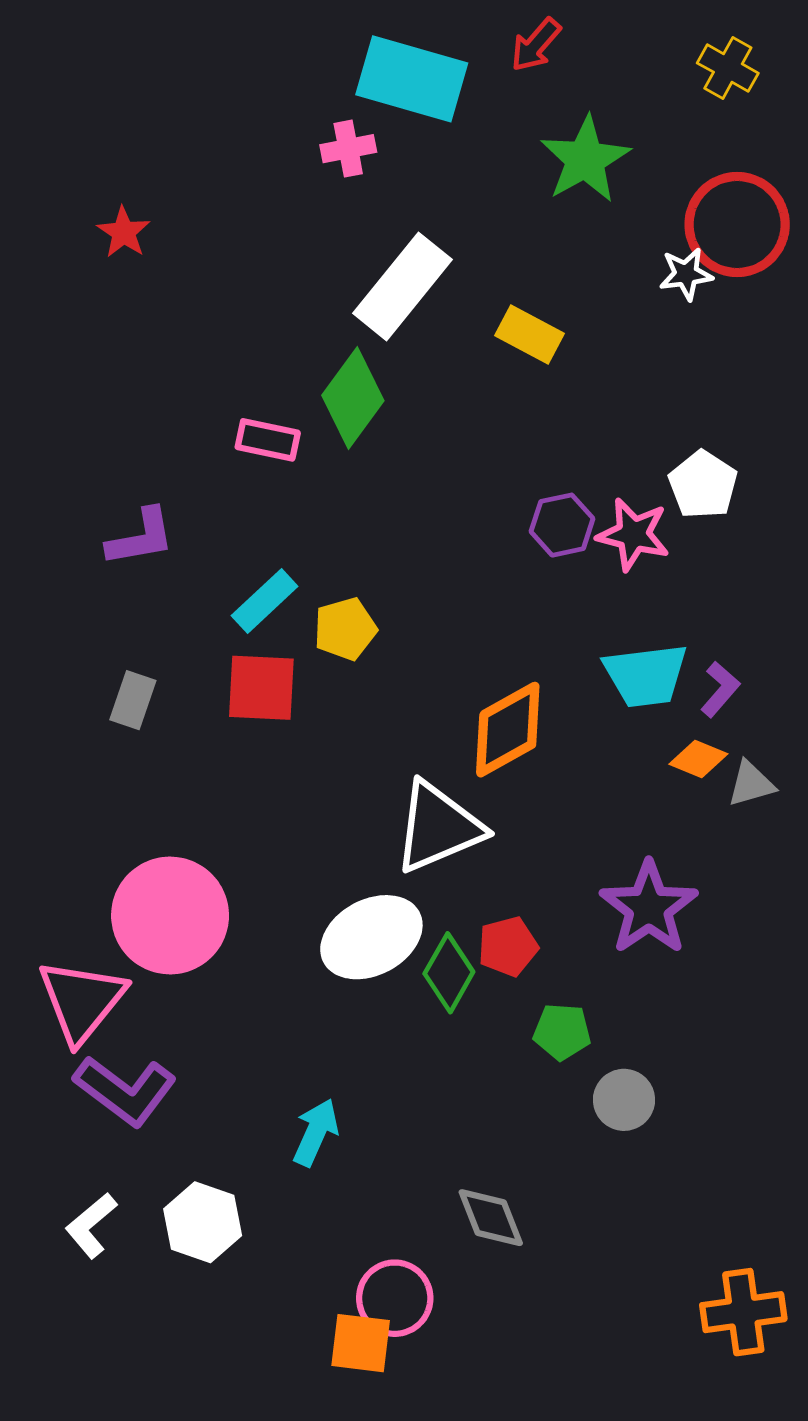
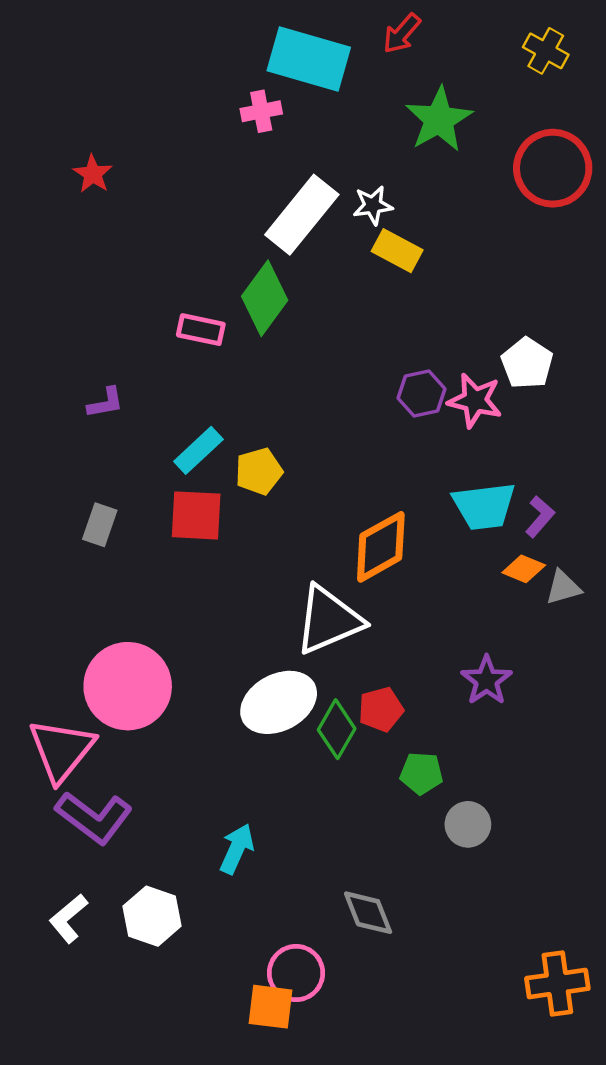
white star: (686, 274) -> (373, 205), moved
purple L-shape: (141, 537) -> (106, 403), size x0.7
purple star: (649, 908) -> (487, 680), size x0.7

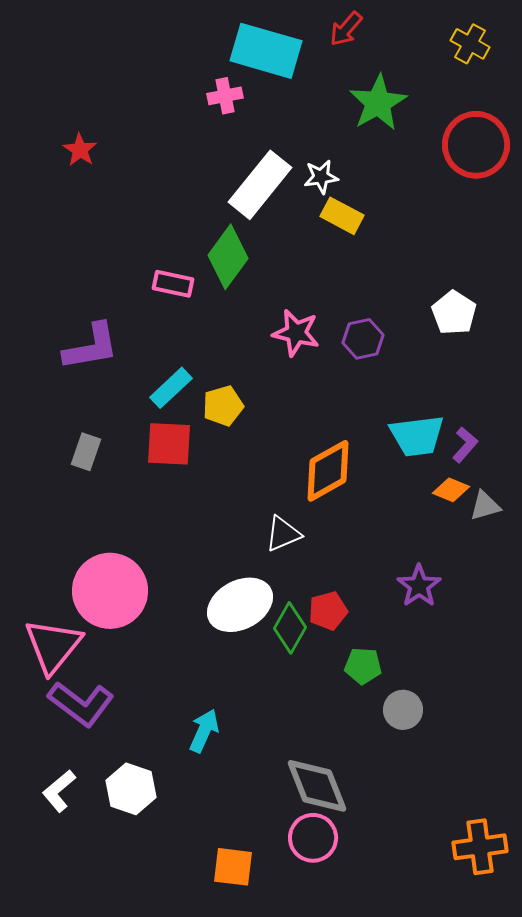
pink star: (475, 400) -> (296, 333), moved
purple L-shape: (106, 403) -> (91, 347), size x1.8
white triangle: (329, 620) -> (283, 534), size x0.6
gray diamond: (368, 913) -> (317, 786), size x1.4
pink circle: (296, 973) -> (313, 838), moved

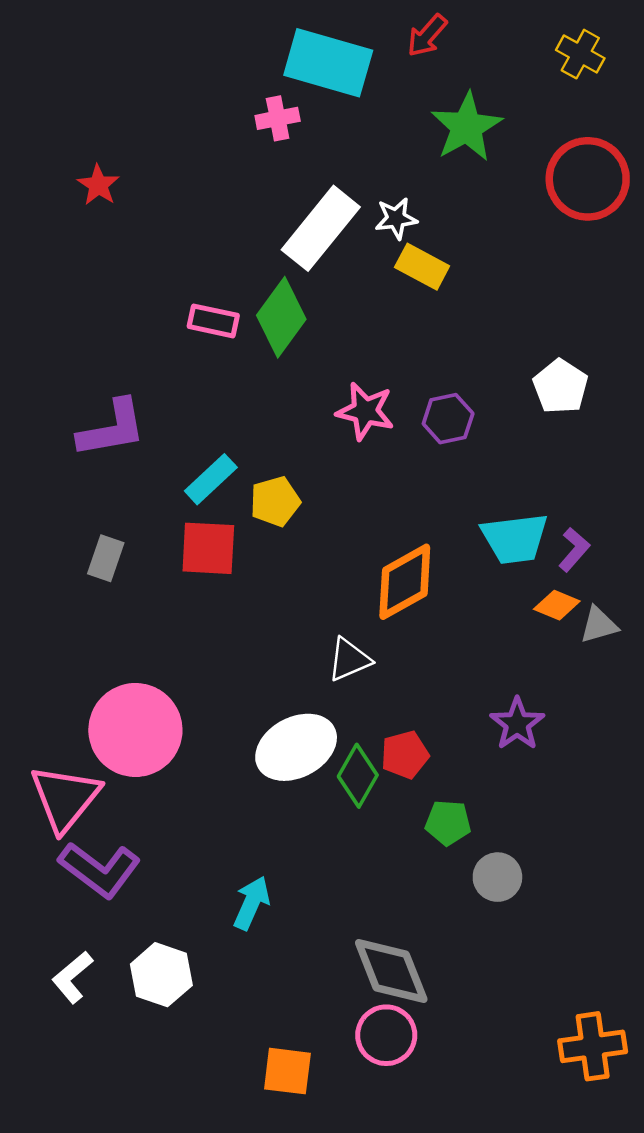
pink rectangle: (173, 284) -> (213, 321), moved

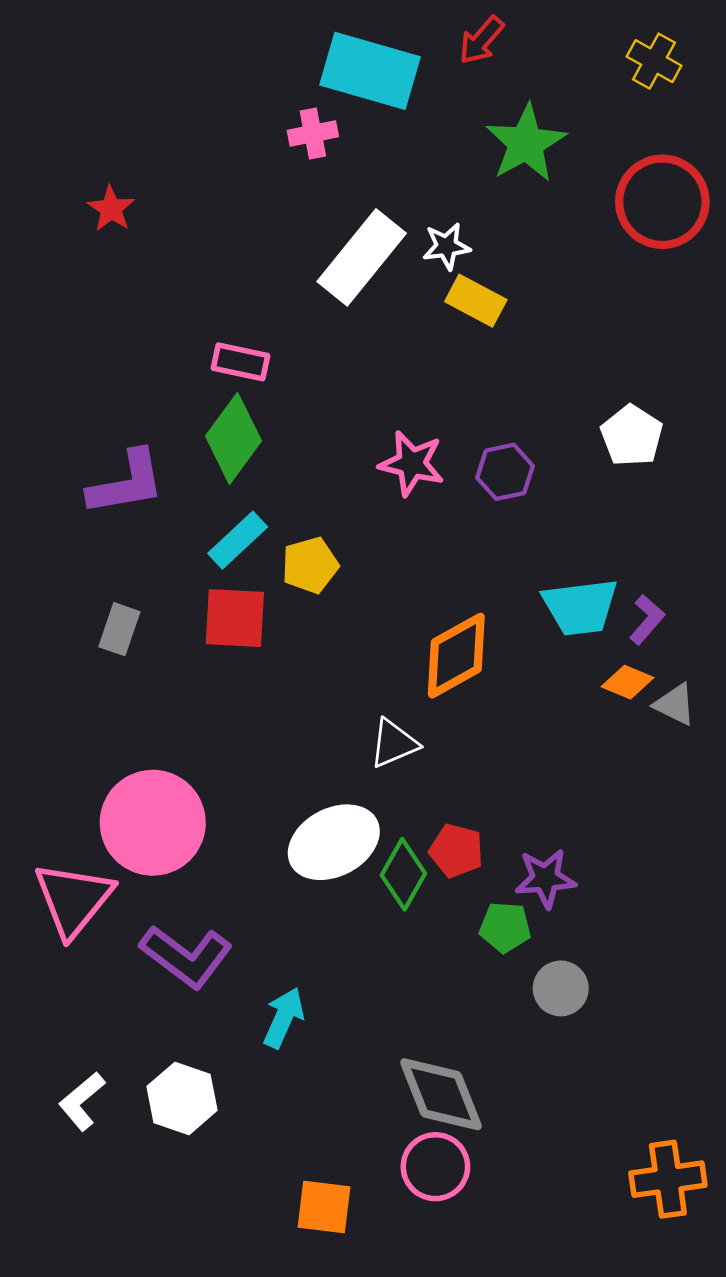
green diamond: (281, 317) -> (234, 438), moved
gray triangle: (599, 625) -> (675, 704), turned 42
purple star: (517, 724) -> (545, 878), moved, turned 30
red pentagon: (405, 755) -> (456, 851), turned 30
purple L-shape: (100, 870) -> (186, 956), moved

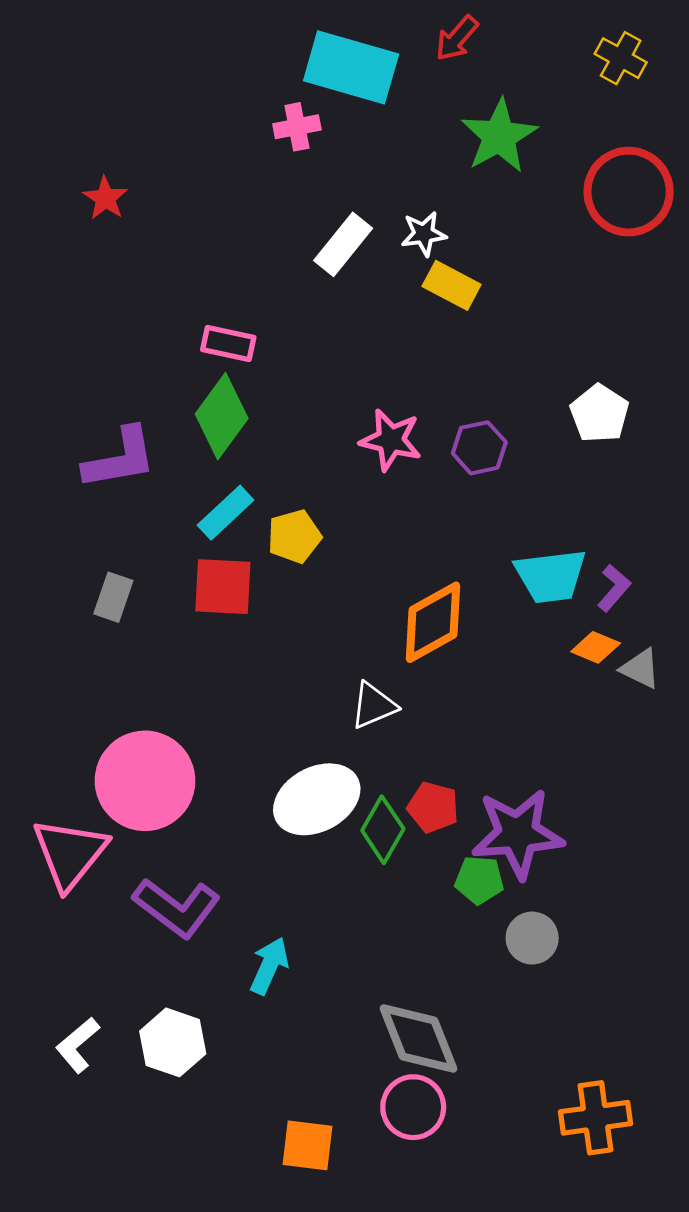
white rectangle: (362, 257) -> (343, 244), size x0.7
purple star: (545, 878) -> (518, 834), size x1.6
orange cross: (668, 1179) -> (596, 1118), moved

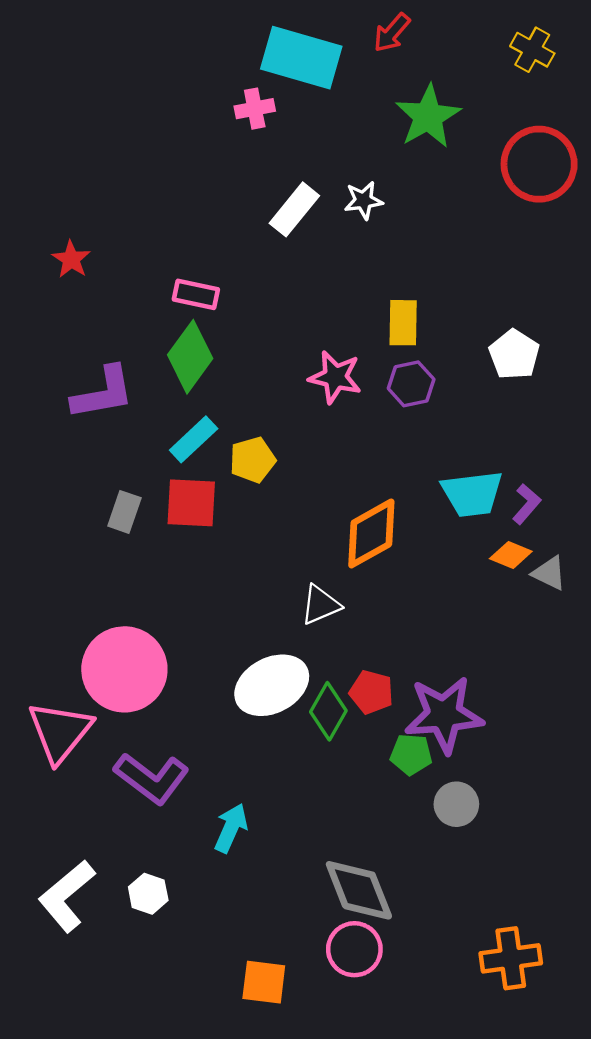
red star: (105, 198) -> (71, 259), moved
yellow rectangle: (452, 285) -> (403, 323), moved, turned 63
gray rectangle: (113, 597) -> (124, 512), moved
white hexagon: (173, 1042) -> (148, 894), size x0.7
white L-shape: (78, 1045) -> (67, 896), size x1.5

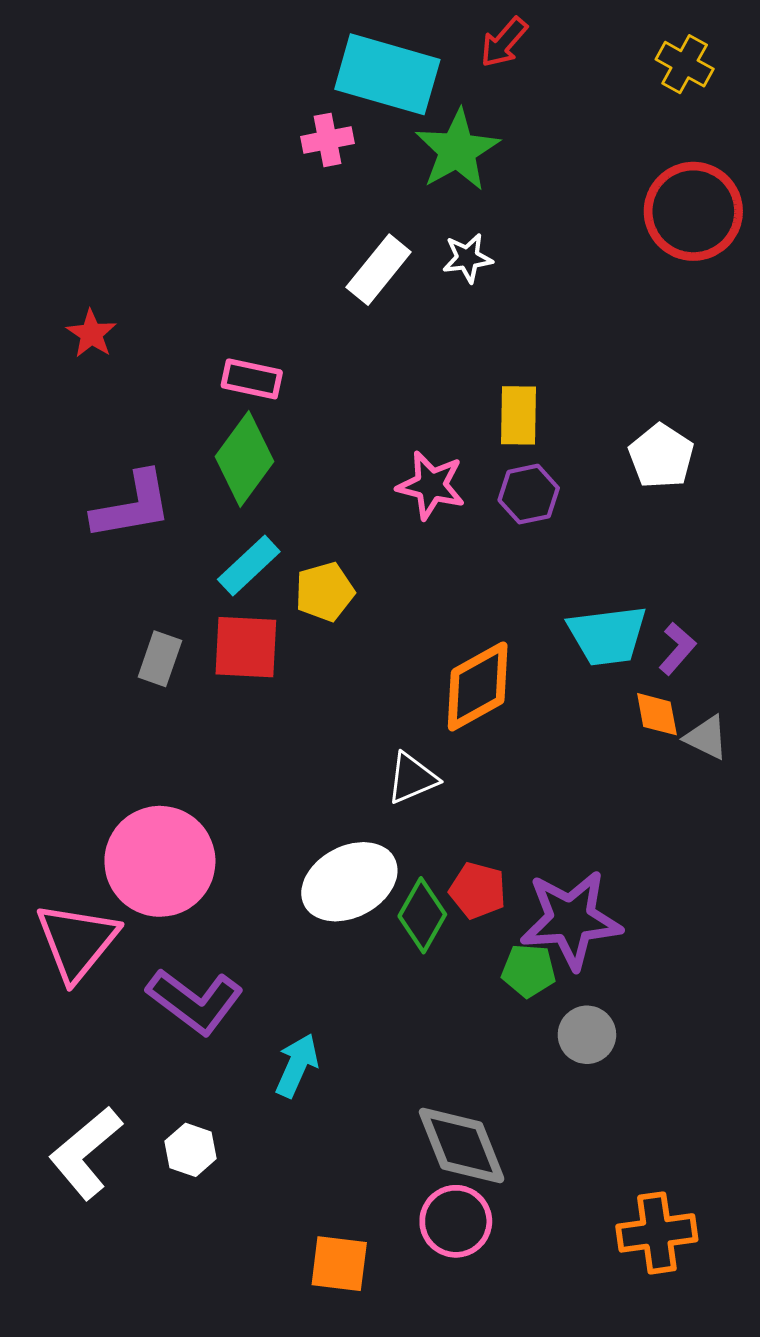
green star: (428, 117) -> (457, 150), moved
orange diamond: (511, 555) -> (657, 714), turned 57

